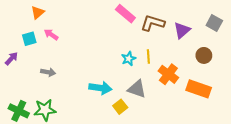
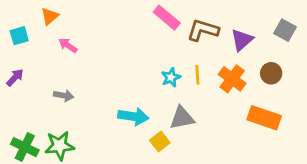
cyan square: (29, 39) -> (19, 36), moved
orange cross: (168, 74) -> (232, 79), moved
gray triangle: (137, 89) -> (182, 118), turned -30

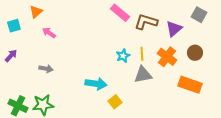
gray square: (285, 30) -> (199, 15), moved
gray triangle: (182, 118) -> (143, 75), moved

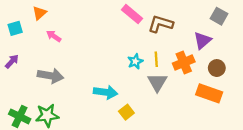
purple triangle: (174, 29) -> (202, 40), moved
brown circle: (195, 53) -> (217, 68), moved
orange cross: (167, 57) -> (184, 62), turned 30
gray arrow: (46, 69) -> (50, 76), size x1.6
gray triangle: (143, 75) -> (157, 82), turned -48

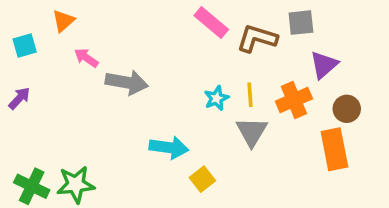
gray square: (219, 16) -> (301, 23), moved, turned -35
gray arrow: (50, 76) -> (127, 82), moved
orange rectangle: (209, 93) -> (334, 149), turned 60

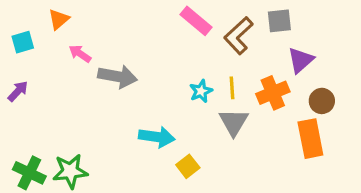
brown L-shape: (257, 38) -> (238, 36), turned -60

